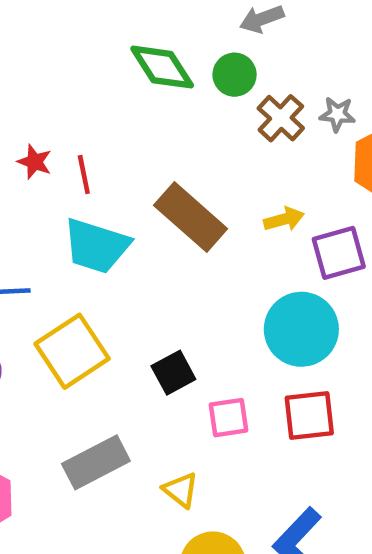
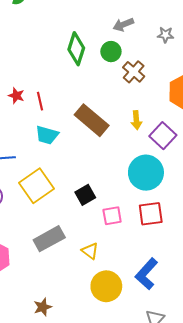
green diamond: (162, 67) -> (76, 49), turned 52
gray star: (337, 114) -> (166, 35), moved
yellow arrow: (284, 219) -> (136, 120), turned 102
cyan trapezoid: (96, 246) -> (47, 135), size x0.7
purple square: (339, 253) -> (163, 136), turned -30

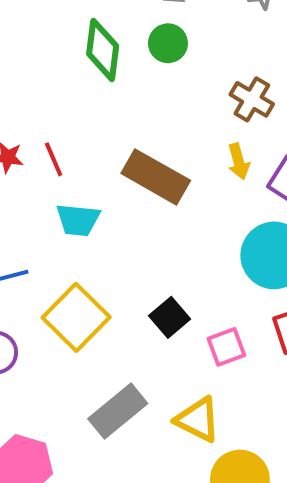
brown cross: (134, 72) -> (252, 99), moved
yellow triangle: (90, 251) -> (198, 420), size x1.4

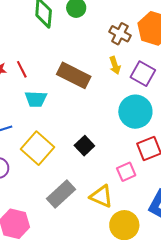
pink square: (226, 347) -> (126, 172), moved

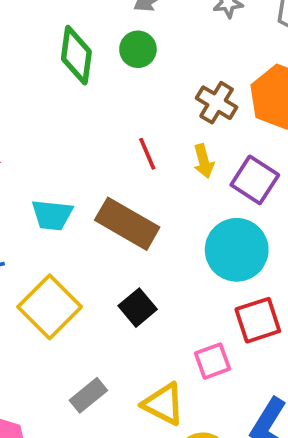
red line: (22, 69) -> (147, 154), moved
brown rectangle: (74, 75) -> (127, 224), moved
gray rectangle: (61, 194) -> (88, 395), size x0.7

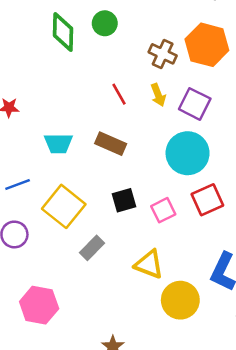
brown rectangle: (127, 224) -> (111, 144), size x0.7
black square: (138, 308) -> (124, 200), turned 30
pink square: (212, 361) -> (163, 210), moved
gray rectangle: (88, 395) -> (92, 248), moved

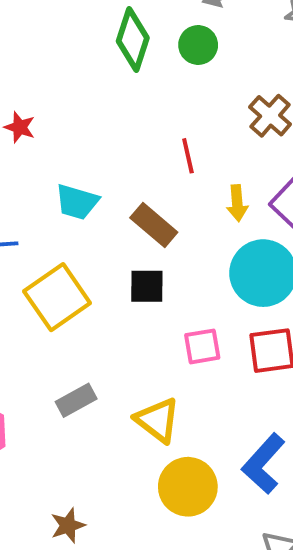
yellow arrow: (158, 95) -> (237, 203), moved
black square: (124, 200) -> (147, 286), moved
gray rectangle: (92, 248) -> (76, 400), moved

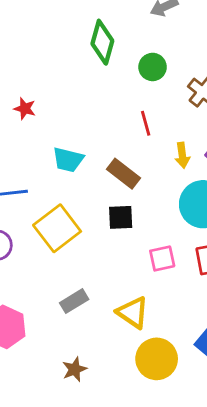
green circle: (198, 45) -> (153, 67), moved
brown star: (68, 525) -> (75, 369), moved

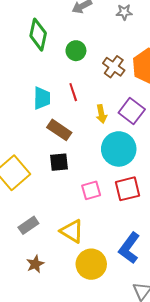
cyan trapezoid: (68, 160) -> (42, 98), moved, turned -100
brown star: (75, 369) -> (35, 264), moved

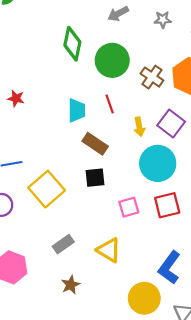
green circle: (76, 51) -> (112, 60), size x1.6
yellow circle: (91, 264) -> (144, 298), moved

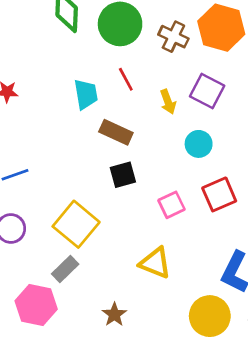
cyan circle: (158, 163) -> (199, 144), size x0.6
yellow square: (47, 189) -> (76, 224), moved
gray rectangle: (63, 244) -> (65, 269), moved

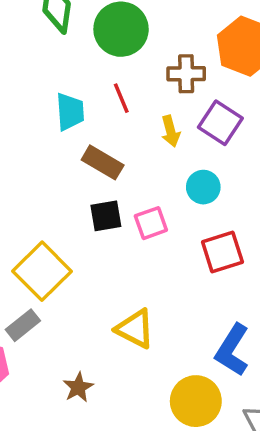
brown cross: (173, 37) -> (186, 74), moved, turned -32
pink square: (172, 205) -> (151, 223), moved

